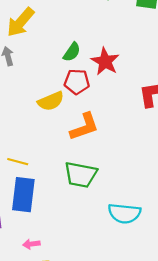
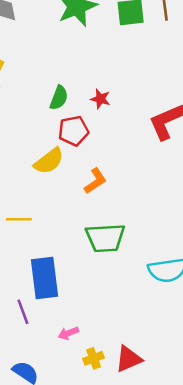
red star: (105, 61) -> (100, 99), size x0.6
orange L-shape: (84, 127) -> (95, 181), size x0.7
yellow line: (18, 162) -> (19, 219), moved

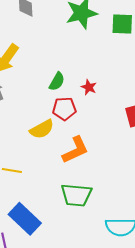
orange L-shape: (95, 181) -> (75, 150), size x1.4
blue rectangle: (44, 278) -> (25, 219), turned -48

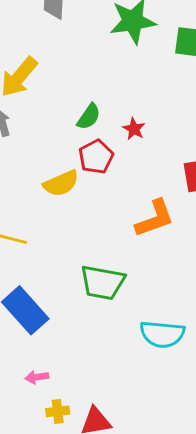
red pentagon: (64, 109) -> (96, 157), turned -30
orange L-shape: (75, 150) -> (155, 218), moved

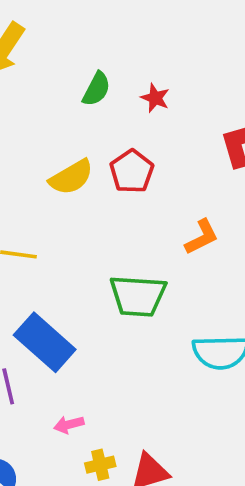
red pentagon: (96, 157) -> (132, 171), moved
orange L-shape: (155, 218) -> (202, 237), moved, size x0.7

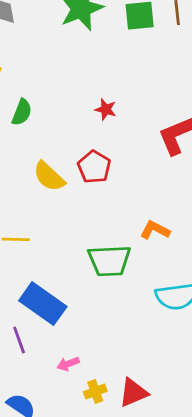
green semicircle: (96, 89) -> (22, 112), moved
yellow semicircle: (71, 177) -> (49, 176), turned 80
orange L-shape: (202, 237) -> (155, 230), moved, turned -120

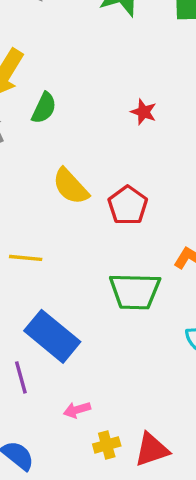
red pentagon: (94, 167) -> (128, 205), moved

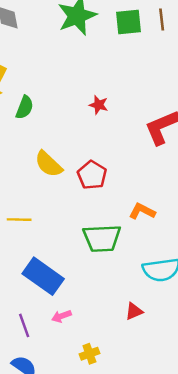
purple line: (21, 377) -> (24, 325), moved
pink arrow: (77, 410) -> (61, 316), moved
red triangle: (152, 450) -> (134, 311), moved, size x0.7

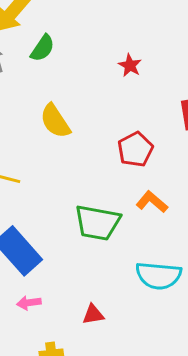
red pentagon: (92, 175) -> (135, 149), moved
red triangle: (134, 311) -> (93, 314), moved

